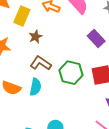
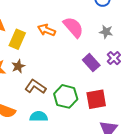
brown star: (35, 37) -> (18, 66), moved
cyan semicircle: (35, 87) -> (39, 116), moved, turned -102

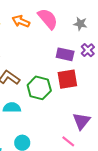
purple rectangle: (91, 63) -> (65, 54), turned -36
red square: (96, 99) -> (67, 79), moved

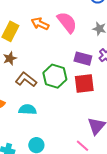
green hexagon: (39, 88) -> (55, 76), moved

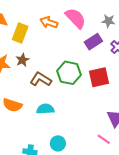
purple rectangle: (83, 59) -> (93, 42), moved, turned -42

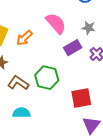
orange arrow: (49, 22) -> (24, 38), moved, turned -66
red square: (99, 77) -> (81, 98), moved

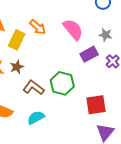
orange arrow: (24, 38) -> (38, 27), moved, turned -96
cyan semicircle: (21, 113) -> (36, 118), turned -30

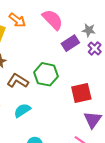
gray star: (106, 35) -> (89, 30), moved

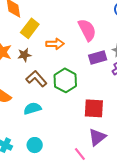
orange arrow: (17, 20) -> (55, 44), moved, turned -54

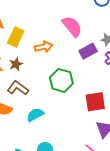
brown L-shape: (36, 79) -> (18, 88), moved

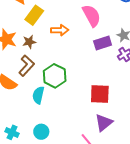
green hexagon: (61, 80) -> (55, 76), moved
brown L-shape: (18, 88) -> (27, 66), turned 85
cyan semicircle: (35, 115) -> (38, 95), turned -60

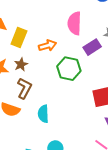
pink semicircle: (92, 16) -> (74, 23), turned -135
green hexagon: (55, 76) -> (69, 69), moved

